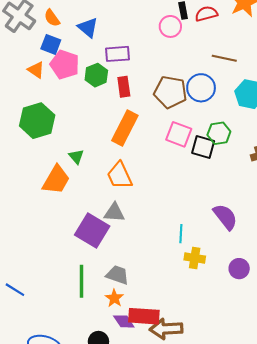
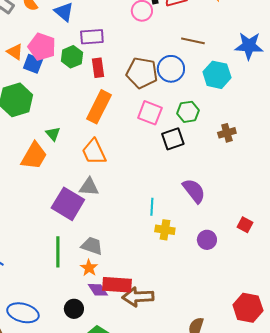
blue square: (51, 44) -> (33, 64), moved
black square: (203, 147) -> (173, 139), moved, turned -35

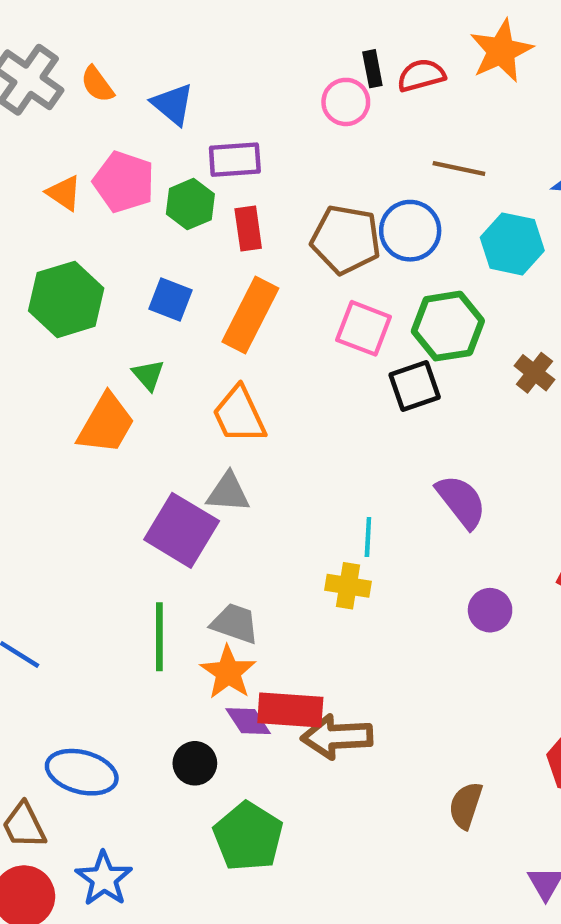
blue square: (33, 64) -> (170, 299), moved
green hexagon: (188, 112) -> (448, 326), size x1.4
brown cross: (227, 133) -> (534, 373), turned -36
yellow cross: (165, 230) -> (348, 586), moved
orange star: (89, 268) -> (228, 672), size x1.4

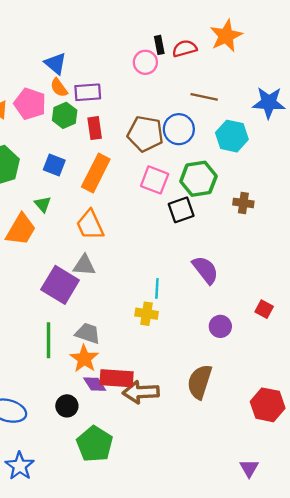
orange semicircle: (97, 84) -> (59, 88), moved
brown cross: (534, 373) -> (243, 203), turned -30
brown semicircle: (466, 805) -> (200, 382), moved, size x1.4

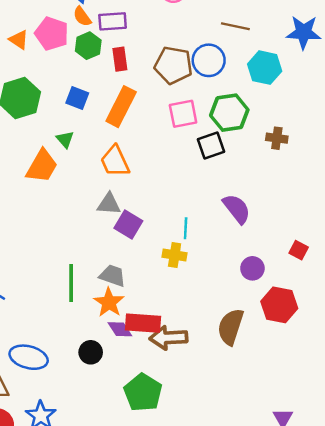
pink square: (155, 180) -> (183, 114), turned -32
purple square: (60, 285) -> (128, 225), moved, size x0.7
red hexagon: (268, 405) -> (279, 305), moved
green pentagon: (95, 444) -> (143, 392), moved

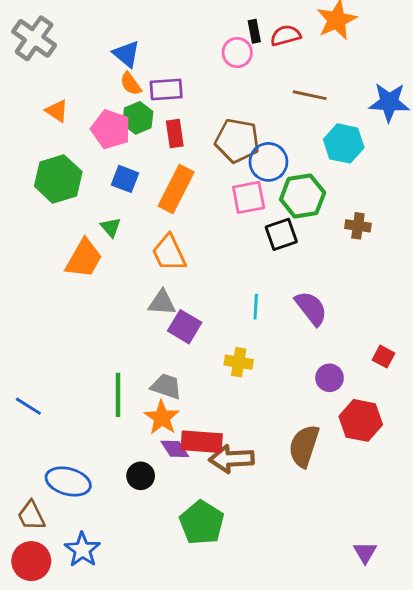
pink pentagon: (52, 34) -> (111, 129), moved
blue circle: (209, 60) -> (268, 162), moved
cyan line: (186, 228) -> (256, 307), moved

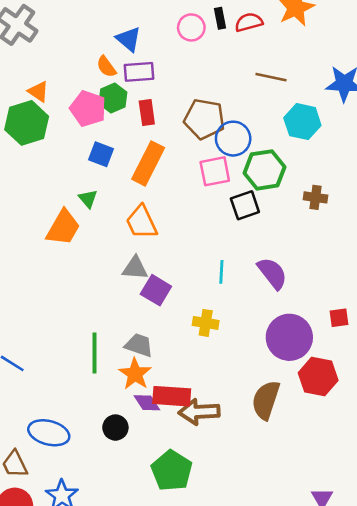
pink circle: (237, 53) -> (191, 27), moved
blue triangle: (126, 54) -> (129, 39), moved
green hexagon: (58, 179) -> (27, 123), moved
red square: (384, 357) -> (339, 318), turned -36
purple circle: (330, 378) -> (289, 337), size x1.8

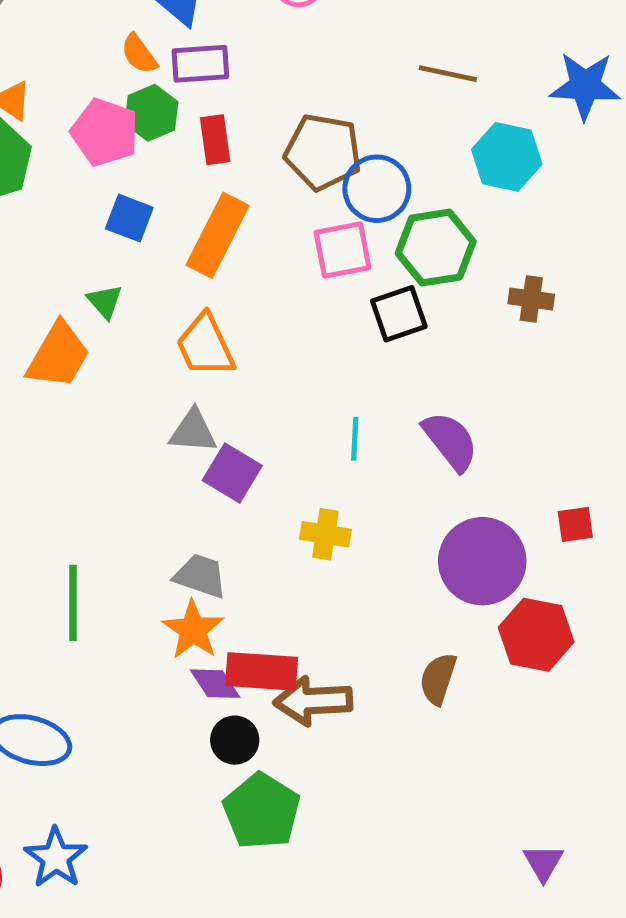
green line: (95, 353) -> (73, 603), moved
brown semicircle: (266, 400) -> (438, 679), size x0.7
black circle: (115, 428) -> (235, 740), moved

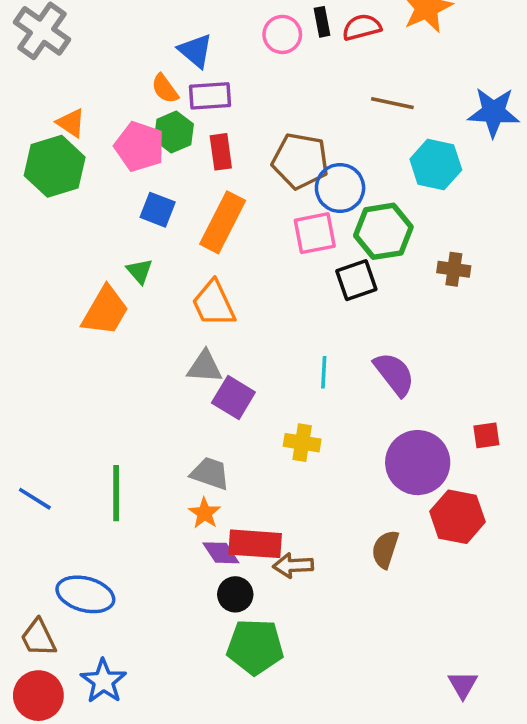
orange star: (193, 630) -> (205, 513), size x0.7
brown arrow: (313, 701) -> (293, 565), size x0.7
green pentagon: (262, 811) -> (255, 647), turned -30

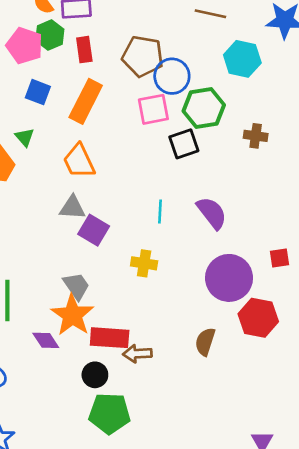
gray trapezoid: (210, 473) -> (76, 286), turned 36
orange star: (205, 513) -> (72, 315), size x1.8
purple diamond: (221, 553) -> (46, 340), moved

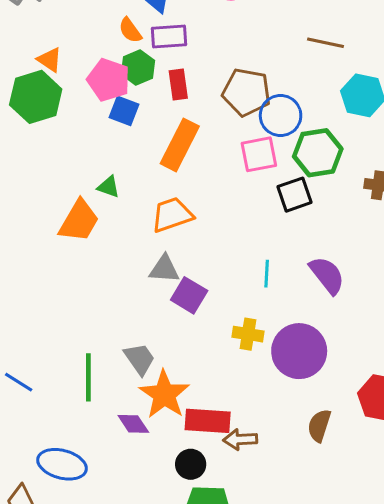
blue square: (38, 92) -> (124, 111), moved
green triangle: (25, 137) -> (109, 187), turned -30
orange trapezoid: (79, 161) -> (172, 215), turned 96
purple circle: (229, 278) -> (299, 351), moved
gray trapezoid: (76, 286) -> (140, 359), moved

